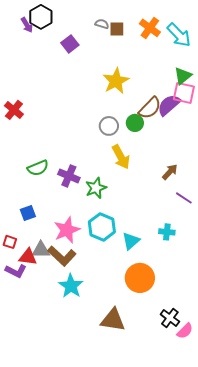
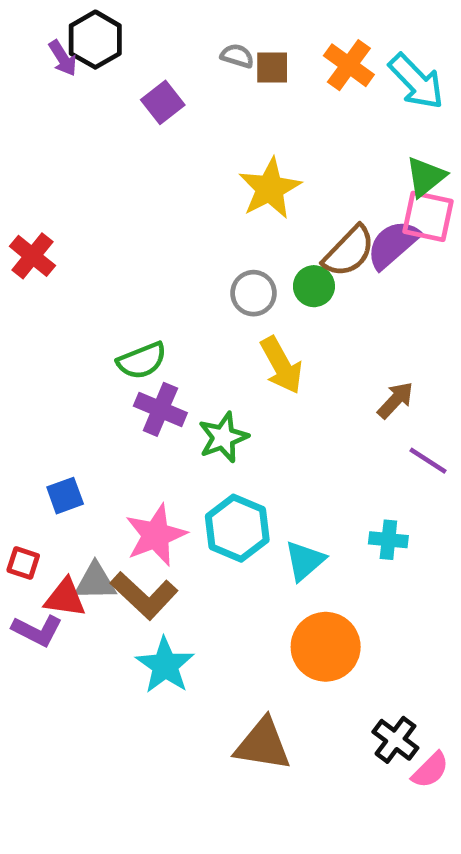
green semicircle: (38, 168) -> (142, 361), moved

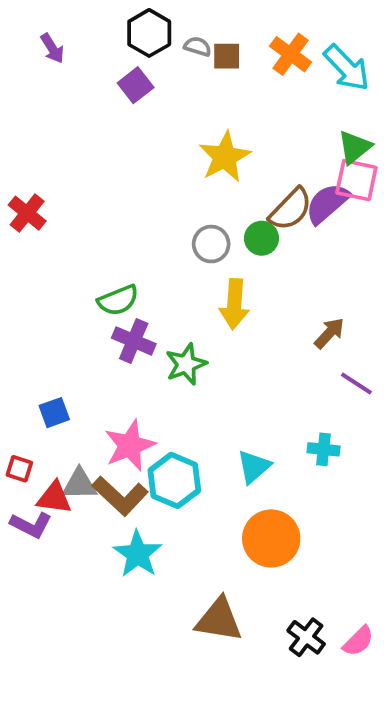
black hexagon: (95, 40) -> (149, 33), moved
yellow arrow: (281, 365) -> (234, 304), turned 33
cyan hexagon: (237, 528) -> (174, 480), moved
black cross: (395, 740) -> (306, 637), moved

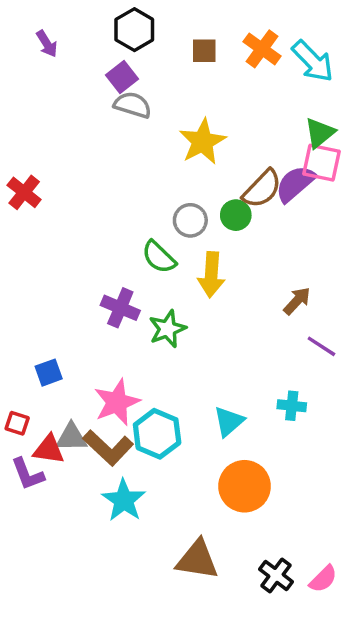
gray semicircle: (198, 46) -> (133, 105), moved, size x1.5
green semicircle: (118, 300) -> (159, 257), moved, turned 66
purple L-shape: (31, 525) -> (28, 474), turned 42

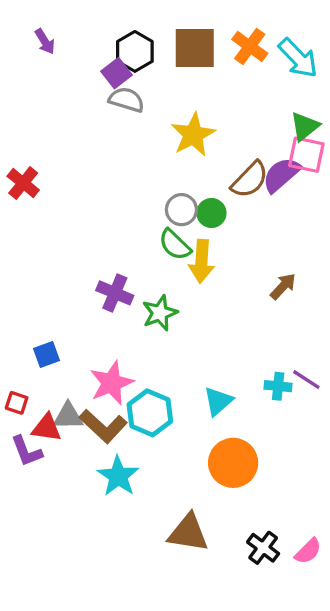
black hexagon: (134, 30) -> (135, 51), moved
brown square: (204, 51) -> (195, 48), size x1.8
green circle: (236, 215) -> (211, 213), moved
green semicircle: (159, 257) -> (175, 245), moved
purple line: (321, 346) -> (306, 380), moved

